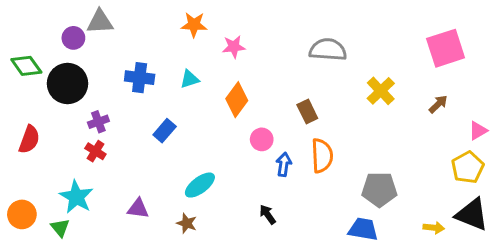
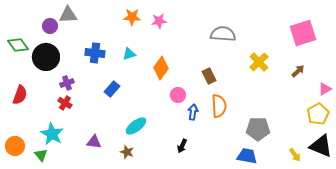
pink star: (234, 47) -> (159, 21), moved
black arrow: (268, 214) -> (182, 146), turned -120
yellow arrow: (434, 228) -> (295, 155), turned 48

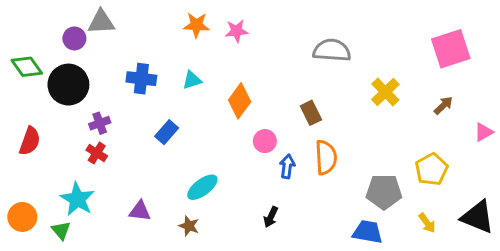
yellow pentagon: (318, 114) -> (432, 169), moved
yellow arrow: (295, 155) -> (427, 223), moved

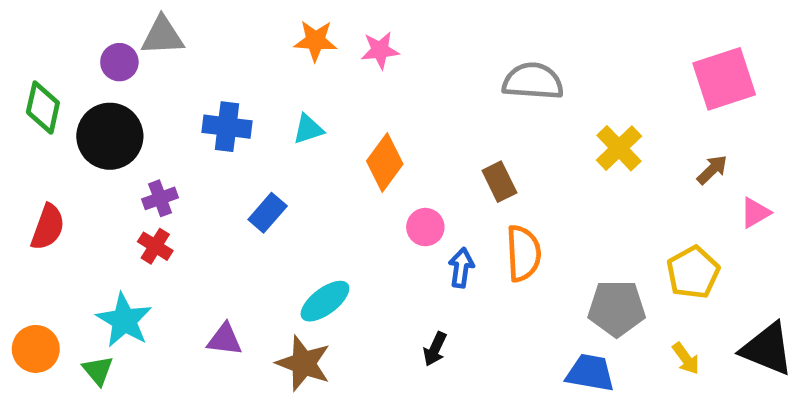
green diamond: (27, 67) -> (43, 108), turned 48
pink triangle: (484, 132) -> (755, 213), moved
brown star: (189, 226) -> (303, 363), size x1.6

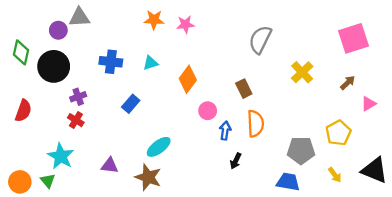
gray semicircle: (533, 81) -> (260, 40), turned -68
orange circle: (36, 349) -> (20, 182), moved
black arrow: (435, 349) -> (236, 161), moved

